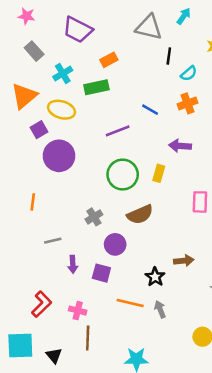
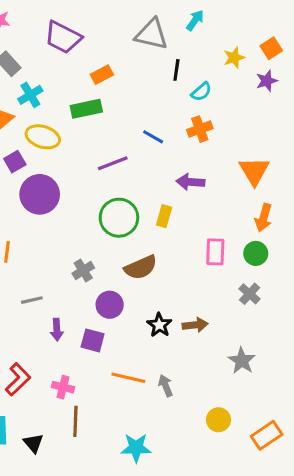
cyan cross: (63, 73) -> (30, 95), moved
black star: (155, 277) -> (159, 325), moved

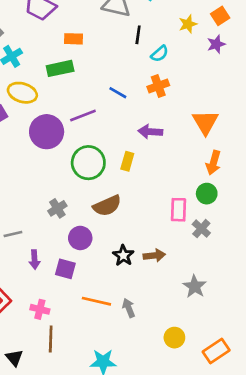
orange rectangle: (102, 75) -> (74, 39), turned 30
purple circle: (40, 194) -> (47, 132), moved
pink rectangle: (215, 252) -> (178, 210), moved

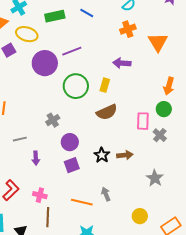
blue line: (118, 93) -> (87, 13), moved
orange triangle: (205, 122) -> (158, 42), moved
brown semicircle: (107, 206) -> (107, 112), moved
purple square: (65, 269) -> (72, 165), moved, turned -35
orange line: (96, 301) -> (82, 202), moved

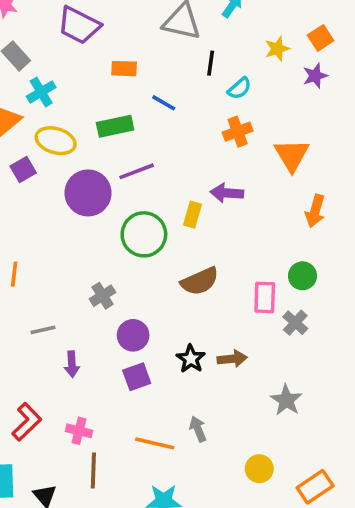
green rectangle: (55, 16) -> (115, 126), moved
yellow rectangle: (105, 85) -> (193, 215), moved
orange arrow: (169, 86) -> (315, 211), moved

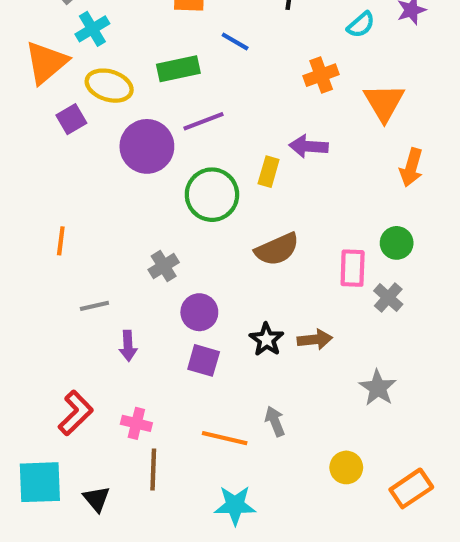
cyan semicircle: (239, 88) -> (361, 25), moved
purple square: (137, 377) -> (204, 360), turned 36

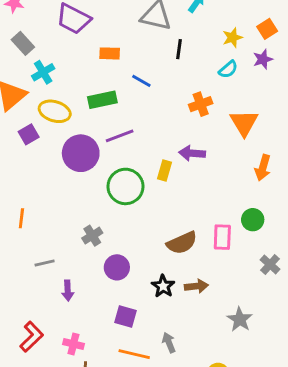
brown semicircle: (277, 249) -> (182, 243), moved
gray cross: (388, 298) -> (270, 265), moved
purple square: (204, 360) -> (125, 317), moved

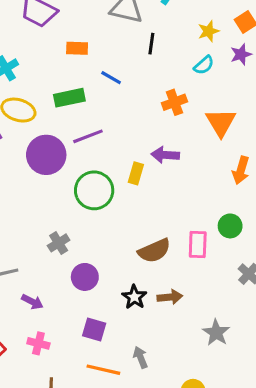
purple arrow: (68, 291) -> (32, 302), turned -60
pink cross: (73, 344) -> (38, 343), moved

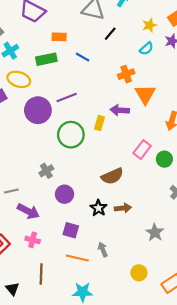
black line: (151, 44) -> (110, 34), turned 32
green rectangle: (69, 98) -> (46, 59), moved
orange triangle: (221, 122) -> (145, 94), moved
pink rectangle: (198, 244) -> (142, 150), moved, turned 36
purple arrow: (32, 302) -> (28, 211), size x1.5

